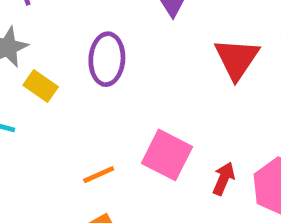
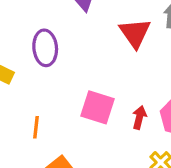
orange line: (99, 175) -> (36, 127), moved, turned -50

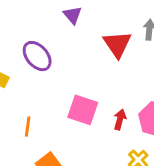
purple ellipse: (45, 48) -> (37, 56), turned -36

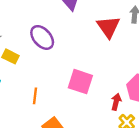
red arrow: (120, 119) -> (116, 102), moved

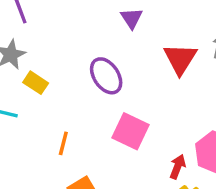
purple ellipse: (42, 37) -> (106, 76), moved

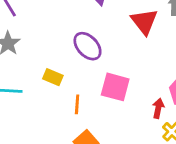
yellow rectangle: (36, 83) -> (53, 77), moved
orange line: (63, 143) -> (77, 104), moved

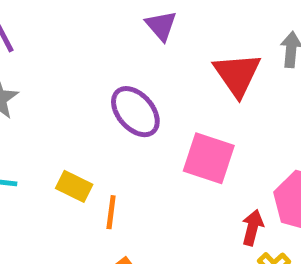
yellow rectangle: (53, 77) -> (74, 186), moved
pink square: (115, 87) -> (209, 158), moved

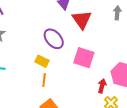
red triangle: (237, 74) -> (82, 20), moved
yellow rectangle: (74, 186) -> (42, 61), moved

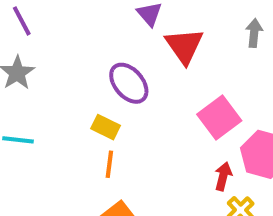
pink square: (84, 58) -> (219, 117), moved, turned 35

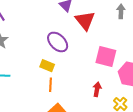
pink square: (219, 117) -> (106, 57), turned -35
red arrow: (223, 176) -> (97, 89), moved

